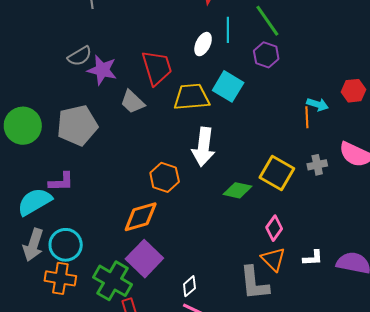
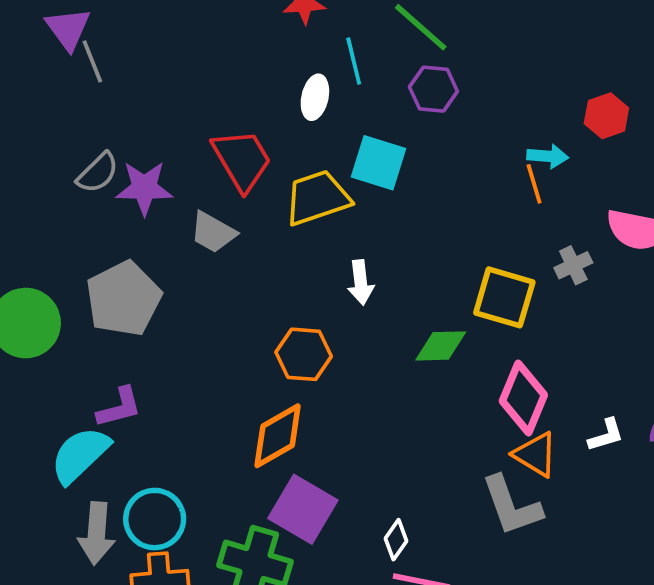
white arrow: (204, 147) -> (361, 282), size x0.6
pink diamond: (274, 228) -> (523, 398), size x1.5

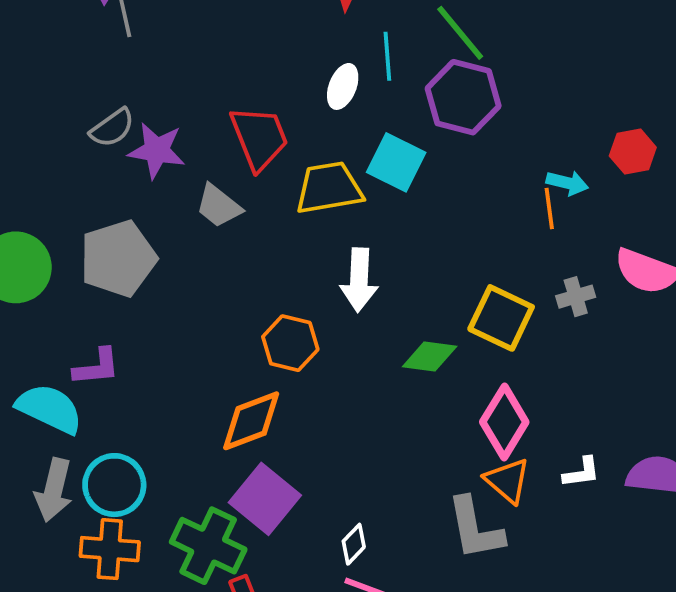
purple hexagon: (433, 89) -> (463, 97), size x1.5
white arrow: (361, 282) -> (359, 280), size x1.4
cyan semicircle: (80, 455) -> (50, 409), turned 60

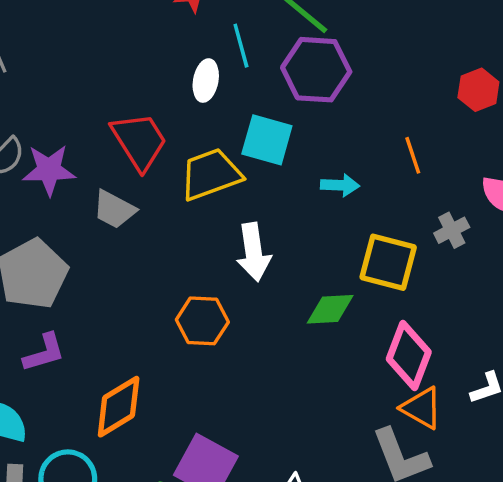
cyan arrow: (567, 183) -> (340, 185), moved
purple L-shape: (97, 367) -> (44, 353), moved
orange diamond: (251, 421) -> (119, 407), moved

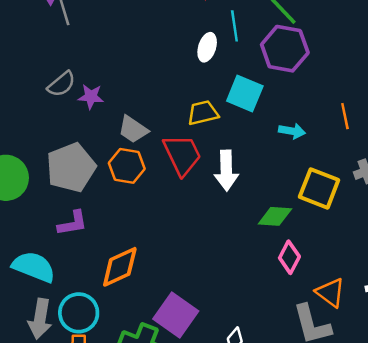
red trapezoid: (139, 141) -> (182, 155), moved
purple star: (49, 170) -> (91, 97), size x0.7
yellow trapezoid: (211, 174) -> (203, 113), size x0.7
orange hexagon: (202, 321) -> (127, 166), moved
pink diamond: (409, 356) -> (289, 257), moved, size x0.7

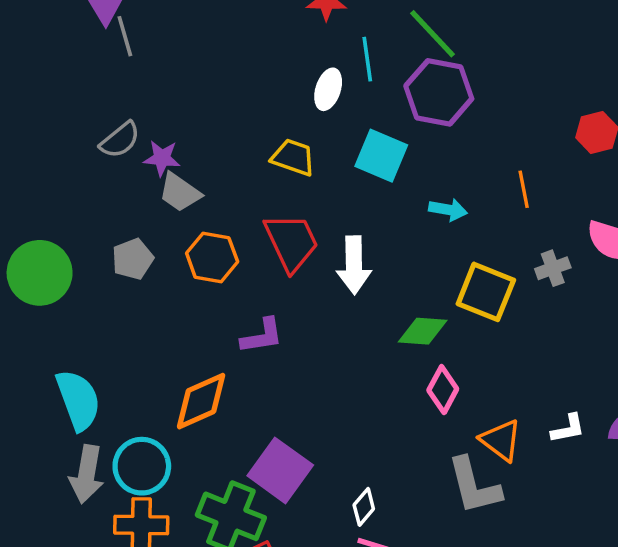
yellow trapezoid: (203, 113) -> (293, 157), moved, turned 32
gray trapezoid: (133, 129) -> (180, 192), moved
gray pentagon: (71, 167) -> (133, 259), size x0.6
purple L-shape: (73, 223) -> (262, 336), moved
cyan semicircle: (34, 267) -> (78, 400), turned 48

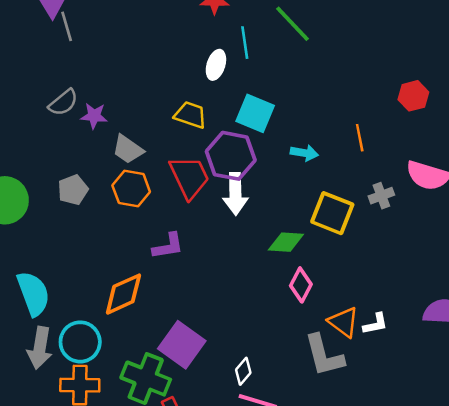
purple hexagon: (439, 92) -> (231, 156), moved
gray trapezoid: (180, 192) -> (128, 149), moved
white L-shape: (568, 429) -> (375, 324), moved

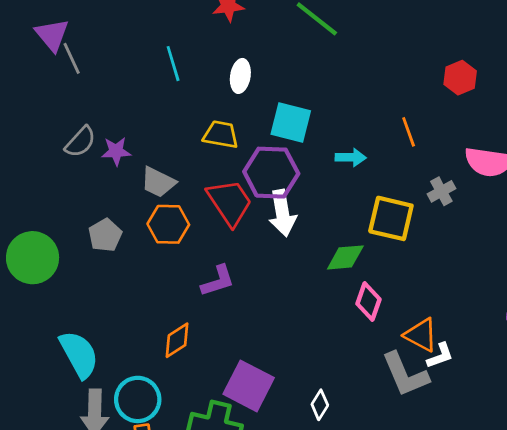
cyan line: (245, 43) -> (173, 64), moved
orange diamond: (123, 294) -> (177, 340), size x0.7
white L-shape: (375, 324) -> (440, 356), moved

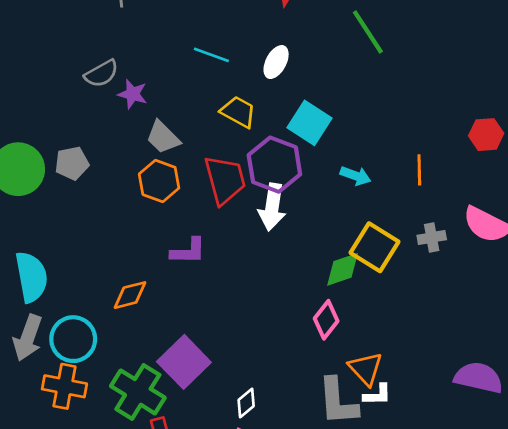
cyan line: (173, 64) -> (211, 55), moved, turned -72
gray pentagon: (105, 235) -> (72, 163), moved
green diamond: (345, 257) -> (342, 269), moved, turned -33

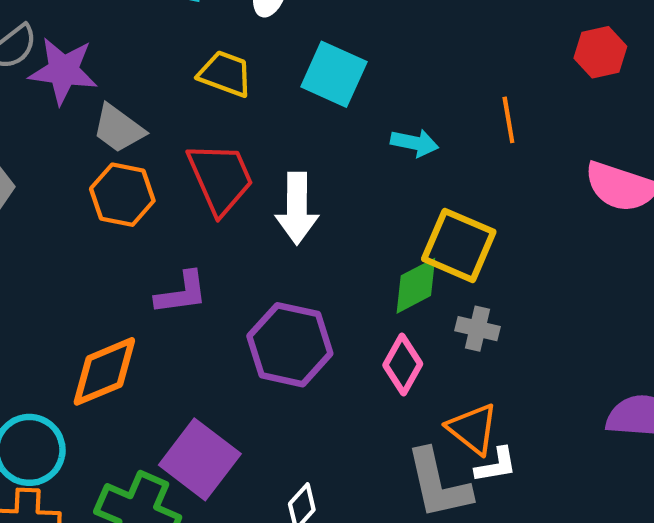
purple star: (133, 94) -> (63, 71), size x1.5
purple hexagon: (274, 165) -> (290, 345), moved
gray cross: (432, 238) -> (478, 329), moved, turned 32
orange diamond: (130, 295) -> (104, 371), size x1.4

